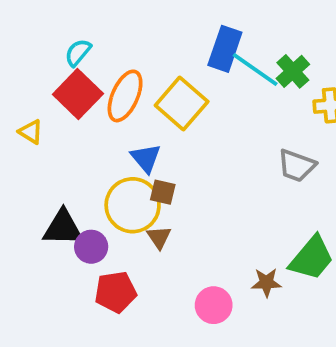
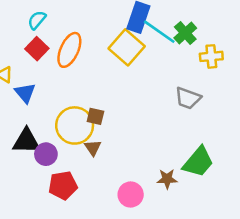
red square: (78, 94) -> (37, 49), size x0.7
yellow square: (182, 103) -> (127, 47), moved
blue triangle: (146, 158) -> (25, 93), moved

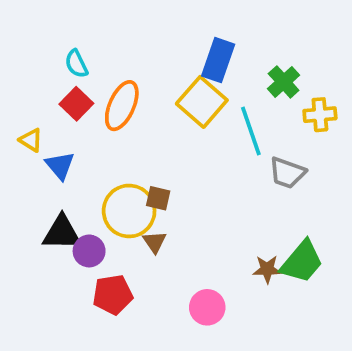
cyan semicircle: (37, 20) -> (76, 64), turned -66
cyan line: (159, 32) -> (251, 131), moved, turned 36
brown star: (167, 179) -> (267, 269), moved

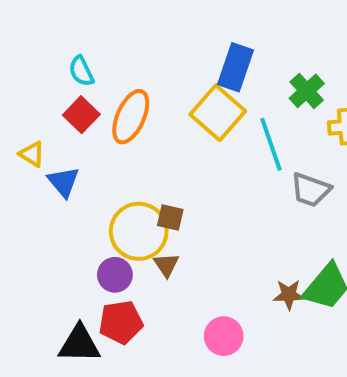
black triangle: (62, 233) -> (79, 344), moved
purple circle: (89, 251) -> (115, 275), moved

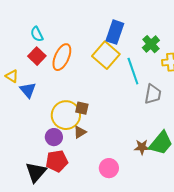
gray trapezoid: (311, 190) -> (153, 94), turned -100
brown triangle: (166, 265) -> (80, 132), turned 32
black triangle: (79, 344) -> (36, 172), turned -50

